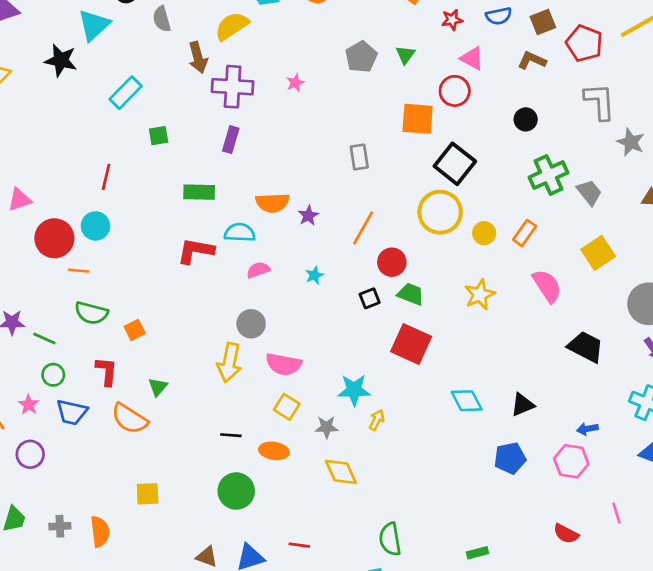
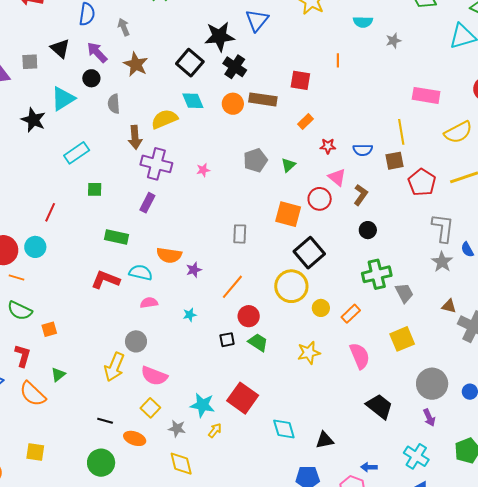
brown L-shape: (532, 60) -> (361, 195), moved, turned 90
gray L-shape: (600, 102) -> (443, 228), moved
red square: (411, 344) -> (243, 398), moved

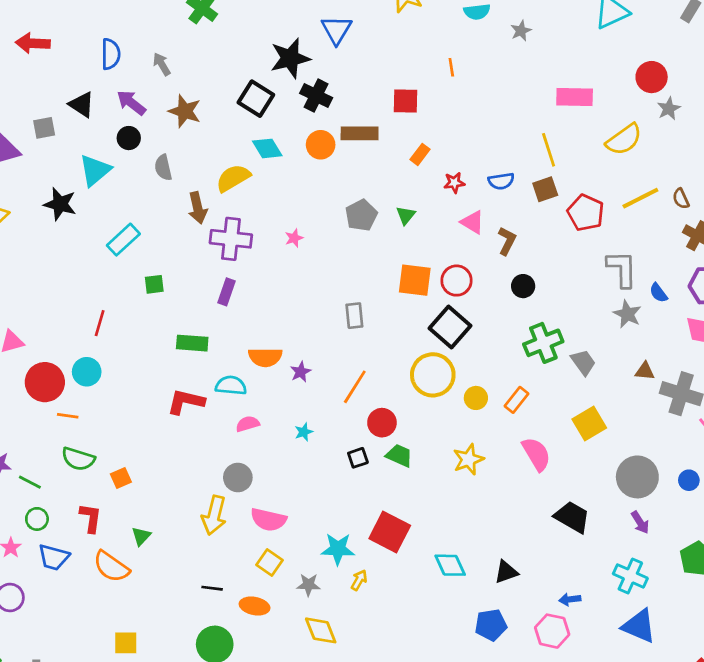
red circle: (320, 199) -> (457, 281), moved

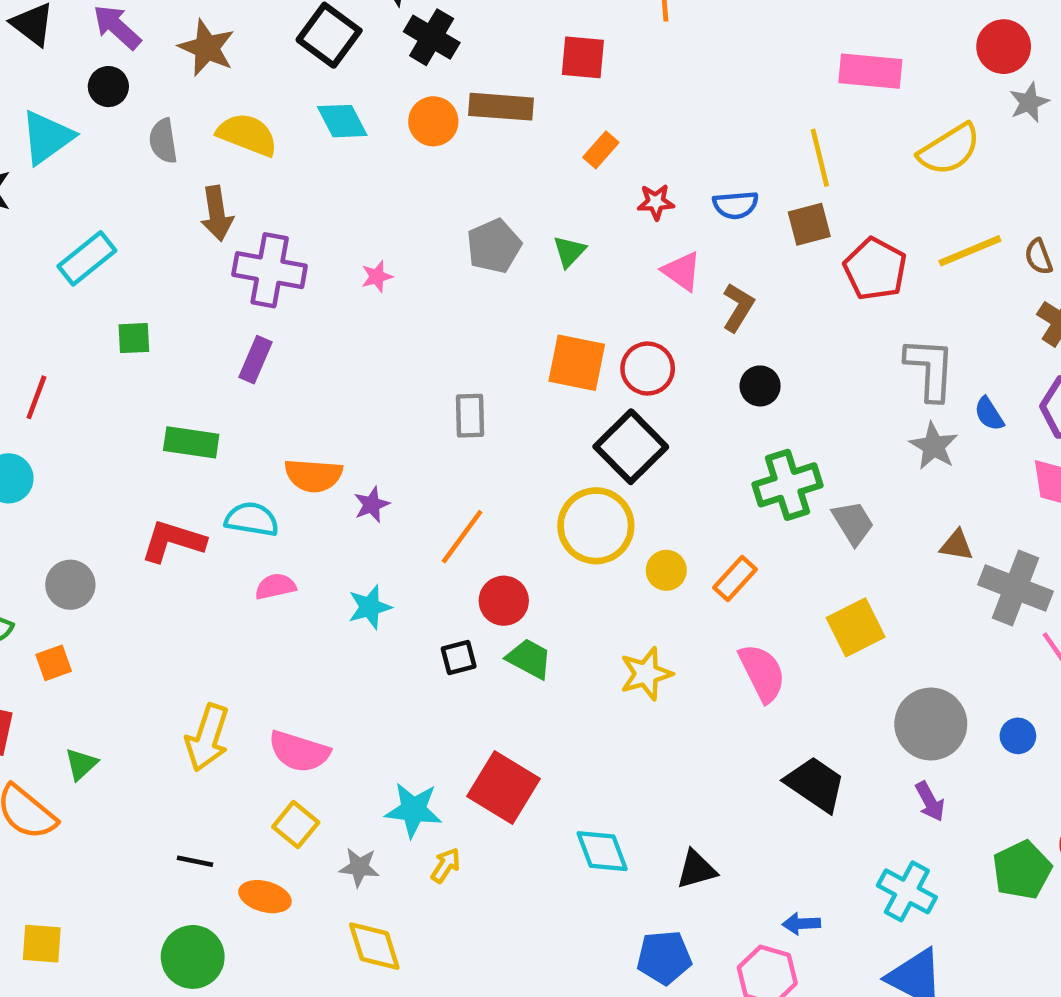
yellow semicircle: (233, 178) -> (247, 135), moved, turned 48
cyan star: (304, 432) -> (370, 607), size x1.4
gray circle: (238, 477) -> (70, 585), moved

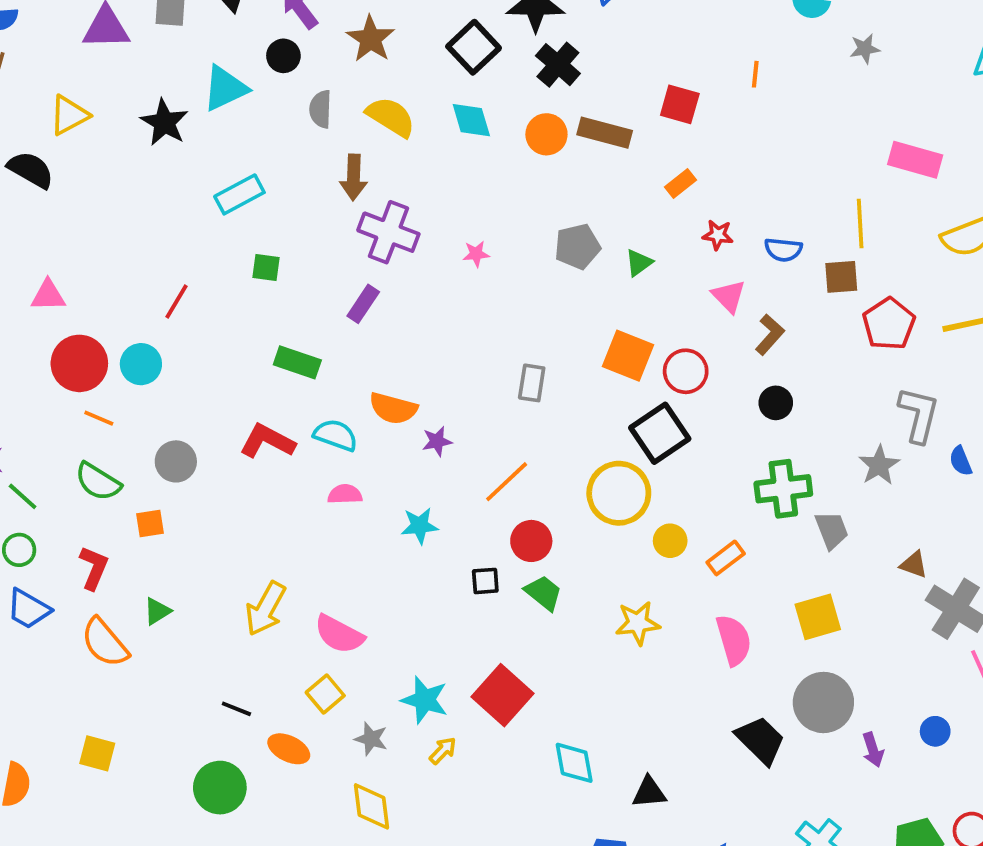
gray star: (934, 446) -> (879, 465), moved
gray circle: (931, 724) -> (823, 702), moved
purple arrow: (930, 801) -> (873, 750), moved

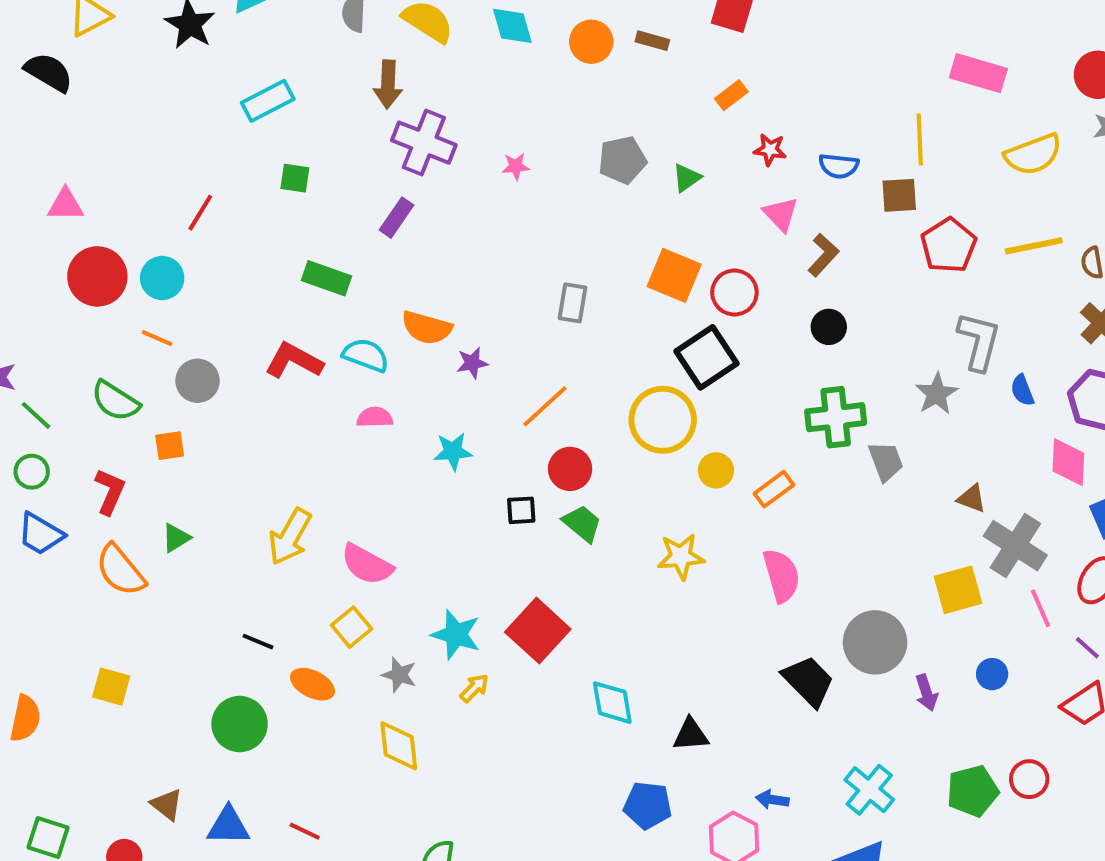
brown rectangle: (605, 133) -> (652, 41), size x0.6
orange line: (99, 418) -> (157, 338), moved
yellow square: (818, 617) -> (958, 590), moved

